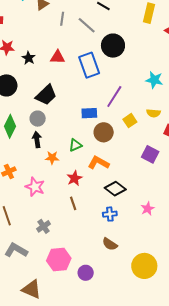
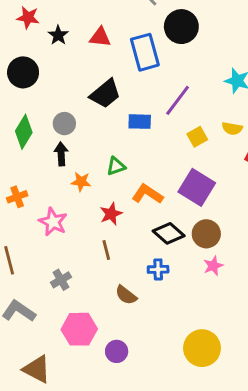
black trapezoid: (46, 95) -> (105, 94), moved
brown circle: (104, 132) -> (206, 234), moved
purple square: (150, 154) -> (197, 187), moved, size x1.4
brown semicircle: (110, 244) -> (126, 295), moved

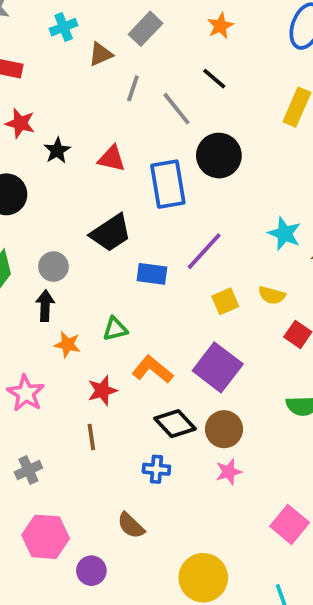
brown semicircle: (126, 295) -> (131, 526), moved

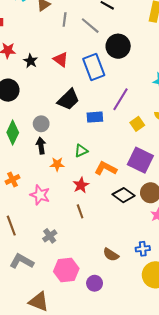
red triangle: (112, 159) -> (61, 59), turned 35
blue cross: (156, 469) -> (143, 249), moved

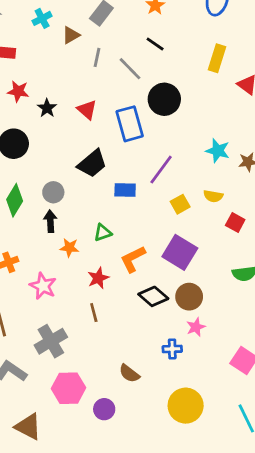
orange L-shape: (106, 168) -> (133, 259), turned -60
gray cross: (50, 236) -> (51, 341), size x1.6
blue cross: (143, 249) -> (172, 349), moved

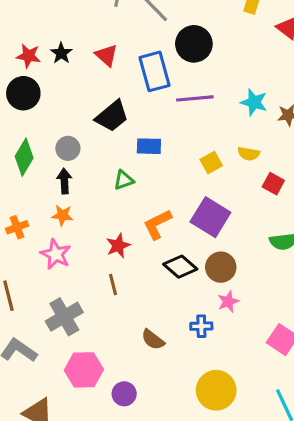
red star: (18, 91) -> (28, 56), moved
purple line: (161, 170) -> (195, 98), moved, turned 48
green triangle: (103, 233) -> (124, 180), moved
orange star: (69, 248) -> (62, 215), moved
brown semicircle: (129, 373) -> (153, 340), moved

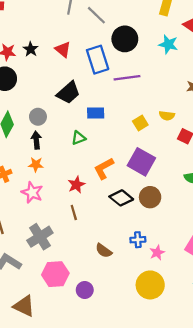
cyan star: (254, 102) -> (168, 44), moved
pink star: (228, 302) -> (157, 253), moved

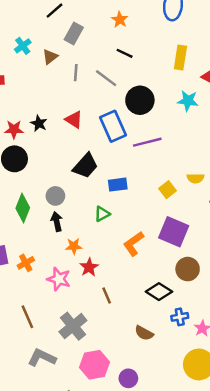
orange star: (36, 165) -> (74, 246), moved
red star: (76, 185) -> (89, 267), moved
black diamond: (121, 198) -> (159, 292), moved

